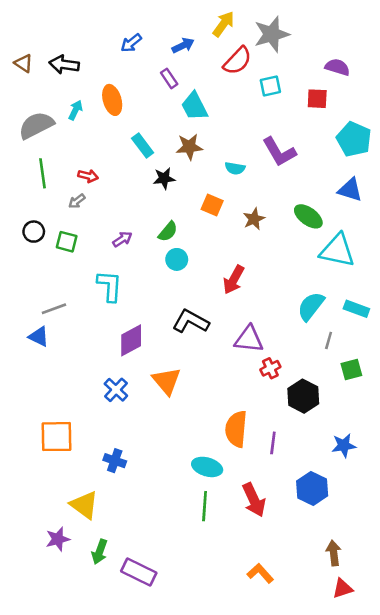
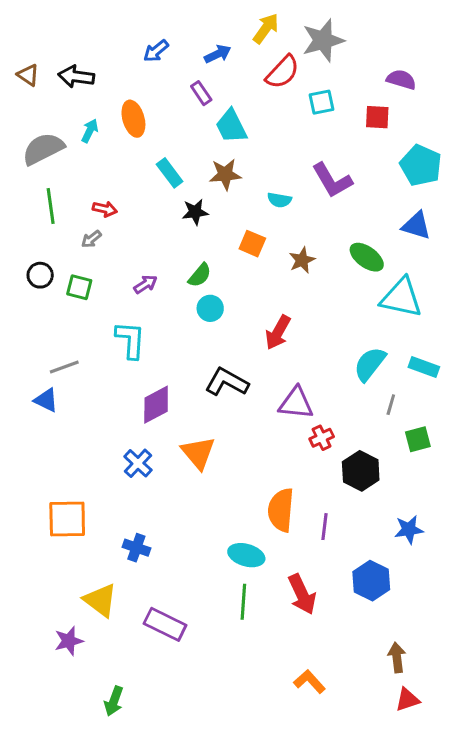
green arrow: (100, 552) -> (114, 701), moved
purple rectangle: (139, 572) -> (165, 624), moved

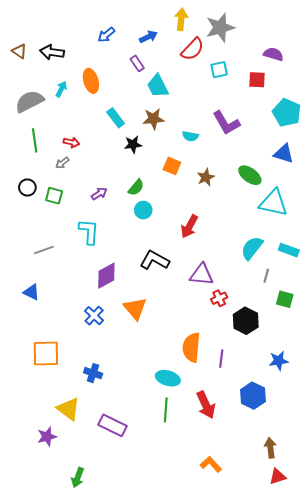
yellow arrow: (266, 28) -> (181, 19), turned -30
blue triangle: (46, 400) -> (32, 292), moved
green square: (418, 439) -> (285, 299), turned 30

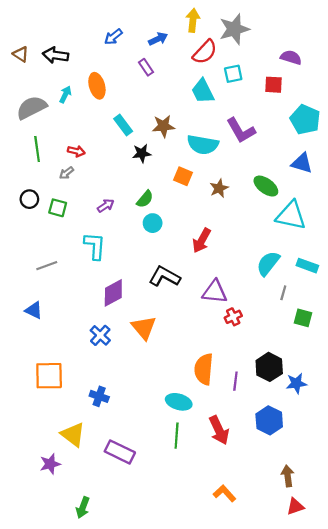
cyan trapezoid: (158, 86) -> (203, 91), moved
cyan semicircle: (190, 136) -> (203, 145), size x1.8
black hexagon: (246, 321) -> (269, 367), moved

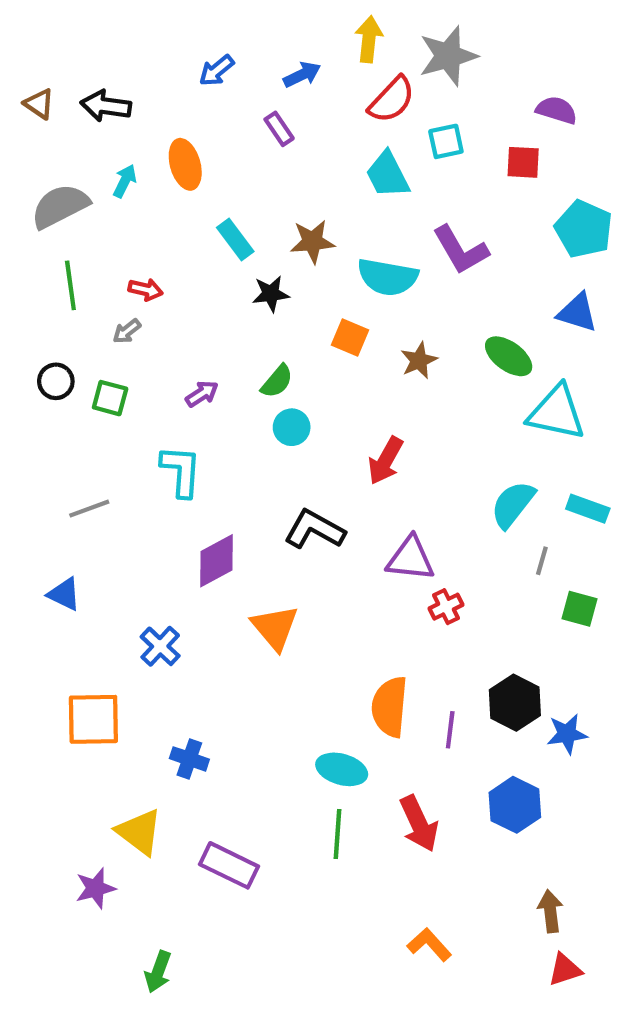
blue cross: (100, 335) -> (160, 646), moved

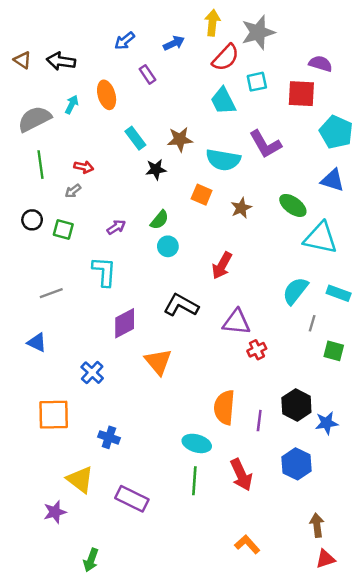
purple rectangle: (279, 129) -> (147, 74), moved
red square: (523, 162) -> (301, 94), size x1.4

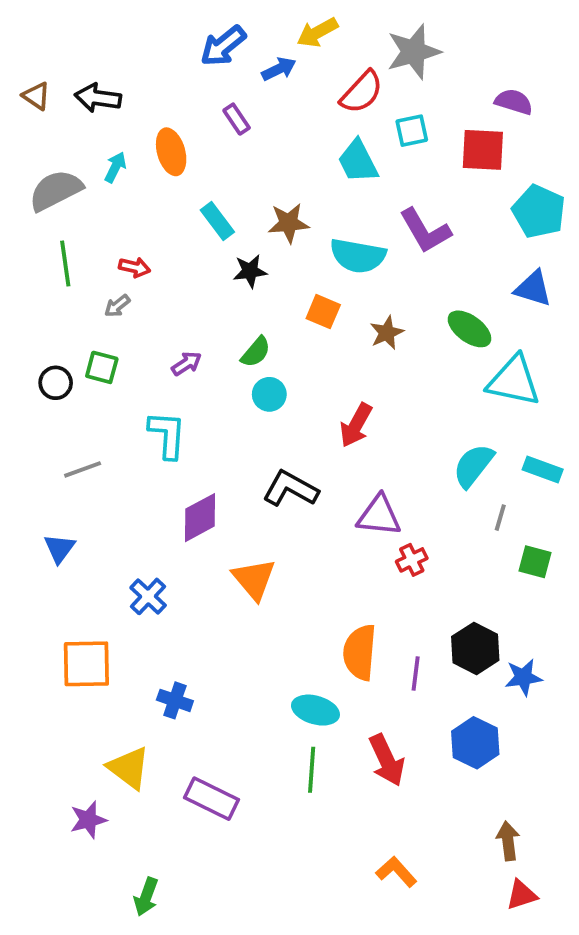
yellow arrow: (212, 23) -> (317, 32), moved, turned -125
blue arrow: (125, 41) -> (223, 46), moved, size x1.4
black circle: (32, 220) -> (56, 383), moved
blue triangle: (37, 342) -> (59, 548), turned 40

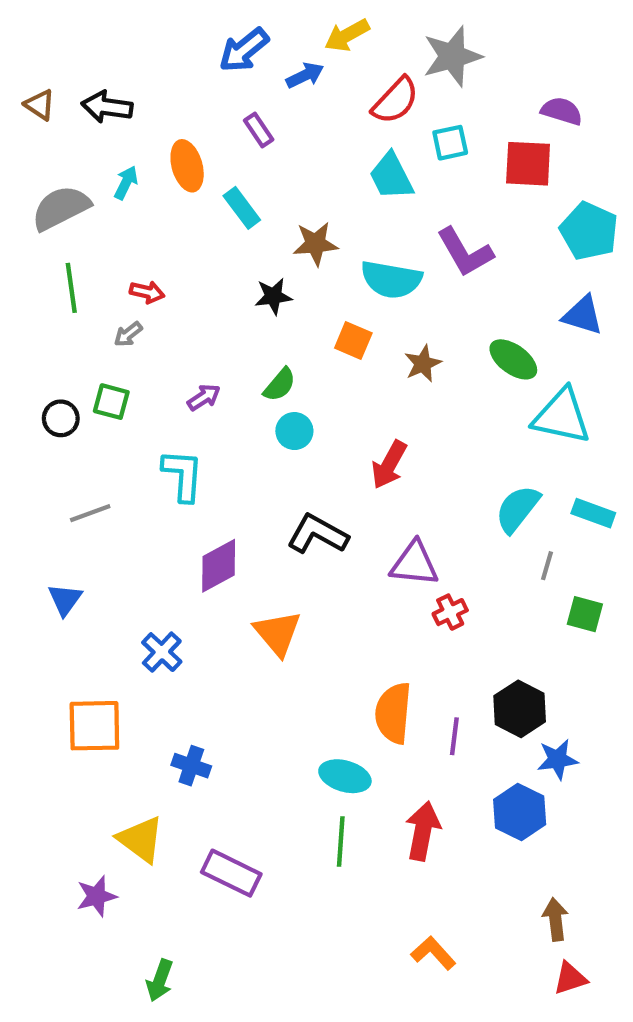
cyan rectangle: (217, 221) -> (242, 208), moved
blue star: (523, 677) -> (558, 759), moved
red arrow: (387, 760) -> (423, 831), turned -144

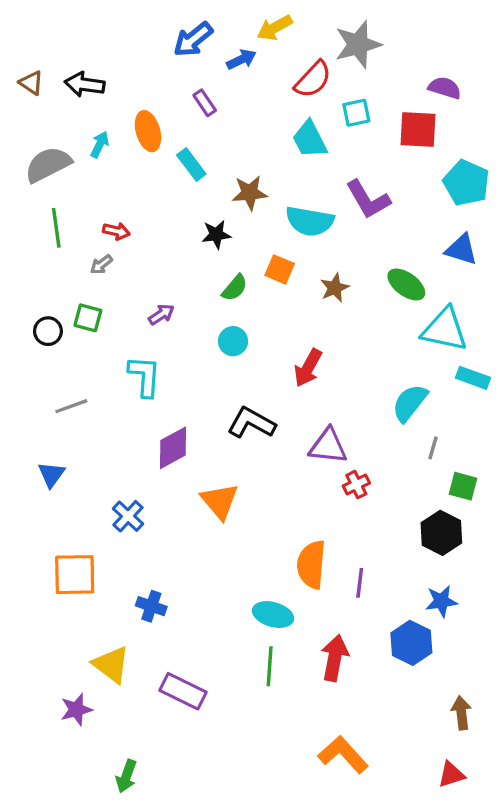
green semicircle: (280, 385) -> (235, 288), moved
cyan rectangle: (593, 513) -> (473, 378), moved
black hexagon: (520, 709) -> (441, 533), moved
brown arrow: (555, 919) -> (461, 713), moved
orange L-shape: (433, 953) -> (343, 755), size x1.4

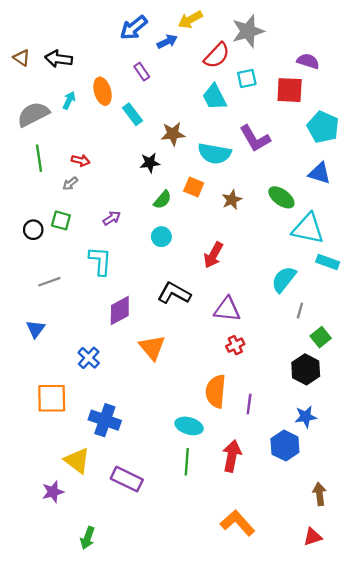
red cross: (356, 485) -> (235, 345), moved
green square: (463, 486) -> (321, 337), turned 36
blue cross: (151, 606) -> (105, 420), size x1.5

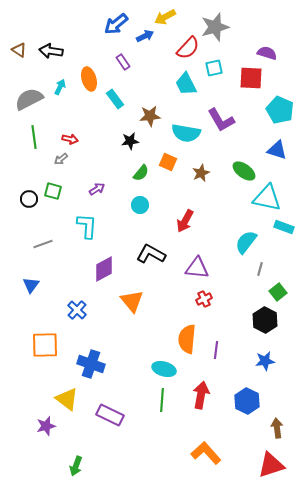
blue hexagon: (285, 446) -> (247, 401), moved
red triangle: (313, 537) -> (271, 465), size x1.6

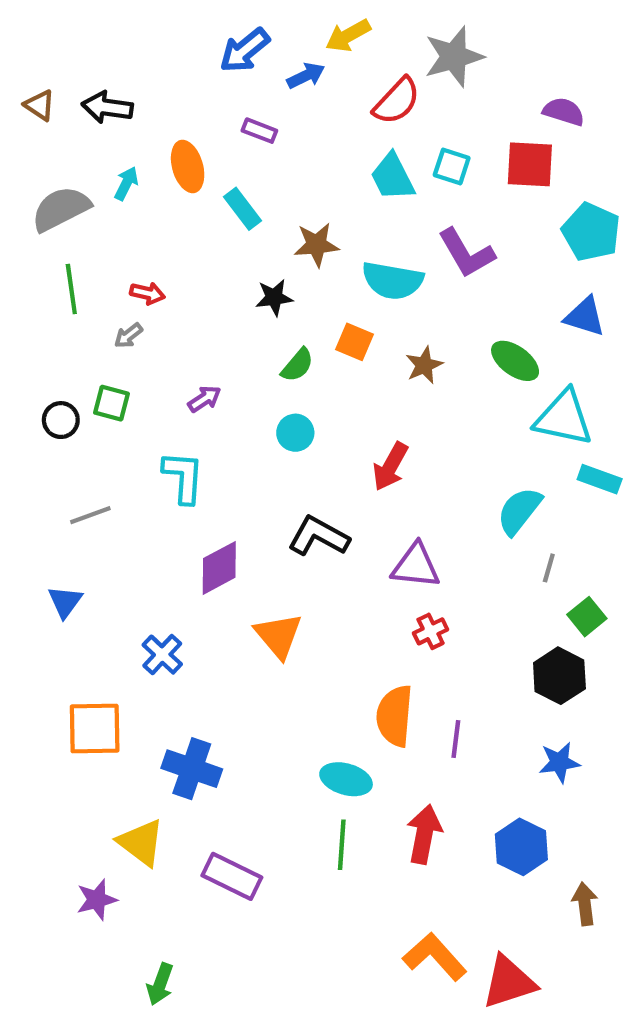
purple rectangle: (123, 62) -> (259, 131), turned -35
cyan square: (214, 68) -> (452, 167), moved, turned 30
red triangle: (271, 465) -> (509, 982), moved

